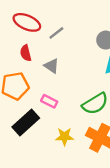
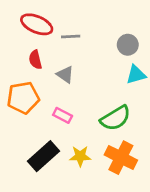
gray line: (56, 33) -> (71, 37), turned 35
black rectangle: (26, 122) -> (43, 156), moved

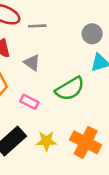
green semicircle: (116, 118) -> (70, 89), moved

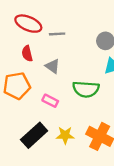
green semicircle: (70, 89) -> (86, 89), turned 35

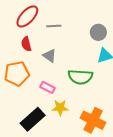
red ellipse: (28, 24) -> (27, 16), turned -70
yellow star: (65, 135) -> (60, 108), moved

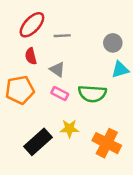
pink rectangle: (47, 87) -> (60, 94), moved

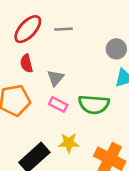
gray line: (62, 36) -> (63, 29), moved
gray triangle: (57, 69) -> (56, 78), turned 35

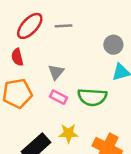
red semicircle: (26, 63) -> (17, 57), moved

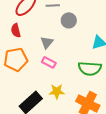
gray circle: (113, 45) -> (69, 20), moved
green semicircle: (92, 97) -> (90, 68), moved

